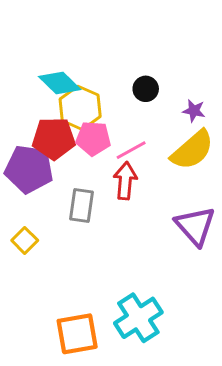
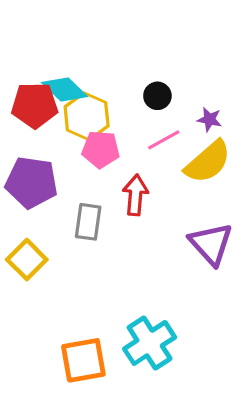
red pentagon: (54, 138) -> (35, 105), moved
pink line: (131, 150) -> (164, 140), moved
yellow square: (25, 240) -> (27, 260), size x1.4

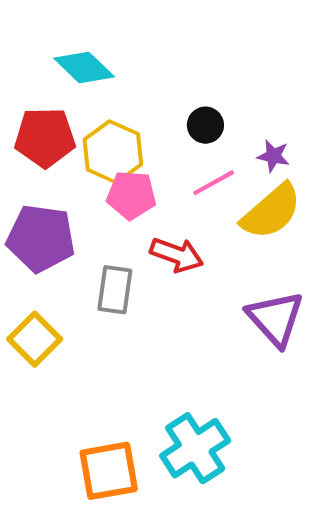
cyan diamond: (65, 90) -> (84, 67), moved
red arrow: (135, 195) -> (177, 255), turned 105

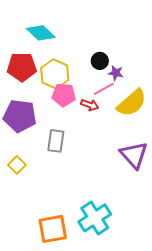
purple star: (273, 156) -> (116, 73), moved
red arrow: (177, 255) -> (90, 105), moved, size x0.7
yellow square: (35, 339) -> (17, 165), size x0.7

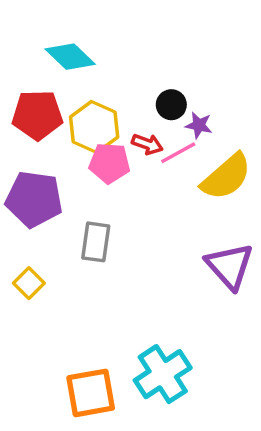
red arrow: (90, 105) -> (147, 144), moved

